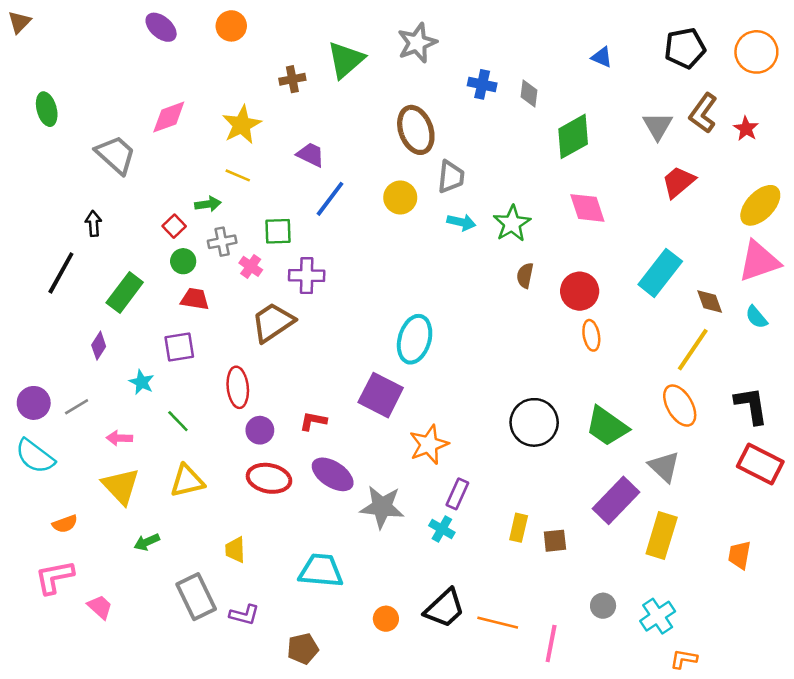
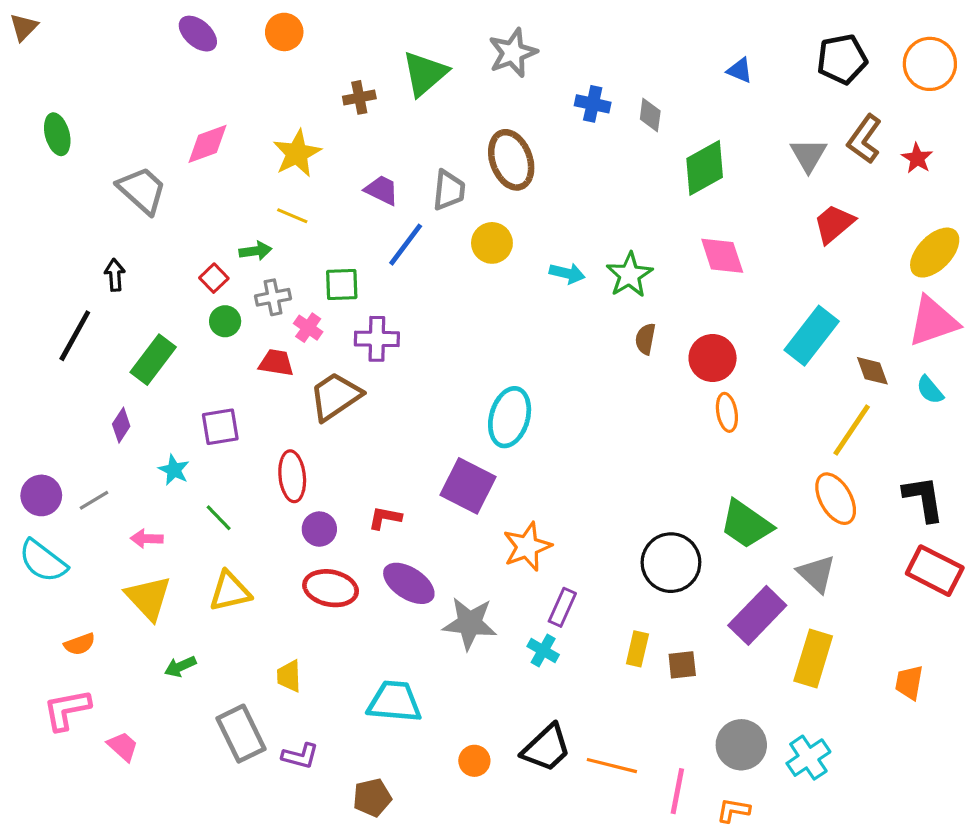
gray trapezoid: (451, 177) -> (449, 190), moved
red trapezoid: (195, 299) -> (276, 363), moved
black circle: (534, 422) -> (671, 563), moved
gray circle: (603, 606) -> (741, 745), size x1.6
orange L-shape: (684, 659) -> (733, 810), moved

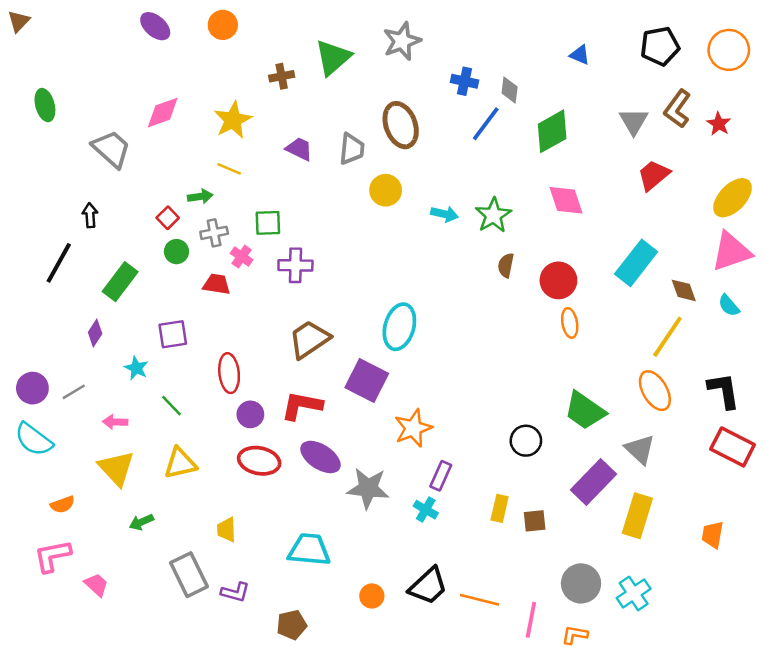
blue line: (406, 245) -> (486, 124), moved
brown trapezoid: (335, 396) -> (309, 339), moved
red L-shape: (385, 518) -> (302, 406), size x1.6
black circle: (671, 563) -> (526, 441), size x0.7

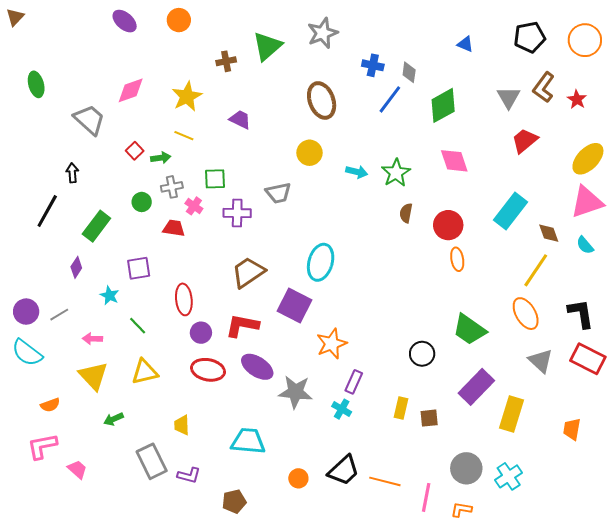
gray trapezoid: (352, 149) -> (278, 193), moved, turned 72
red square: (168, 218) -> (135, 151), moved
gray triangle: (640, 449) -> (541, 361), moved

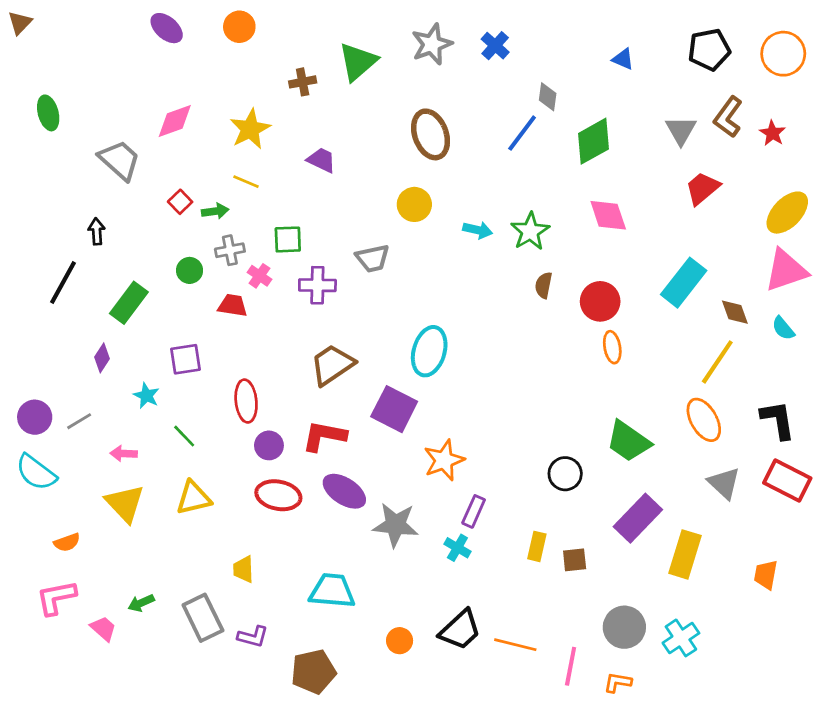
blue cross: (373, 65) -> (495, 46), moved, turned 30
green arrow: (114, 419) -> (141, 603), moved
brown pentagon: (234, 501) -> (313, 672), size x1.4

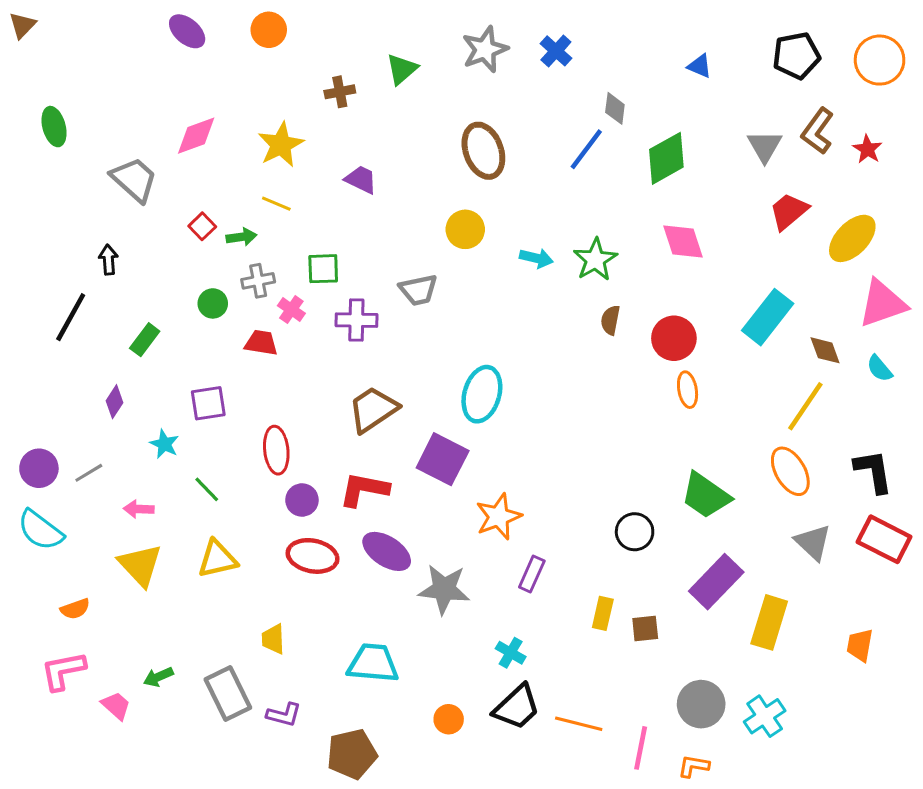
green triangle: (358, 62) -> (402, 69), size x0.7
yellow ellipse: (787, 213) -> (852, 238), moved
green rectangle: (129, 303) -> (145, 340), size x0.7
cyan cross: (457, 548) -> (511, 653), moved

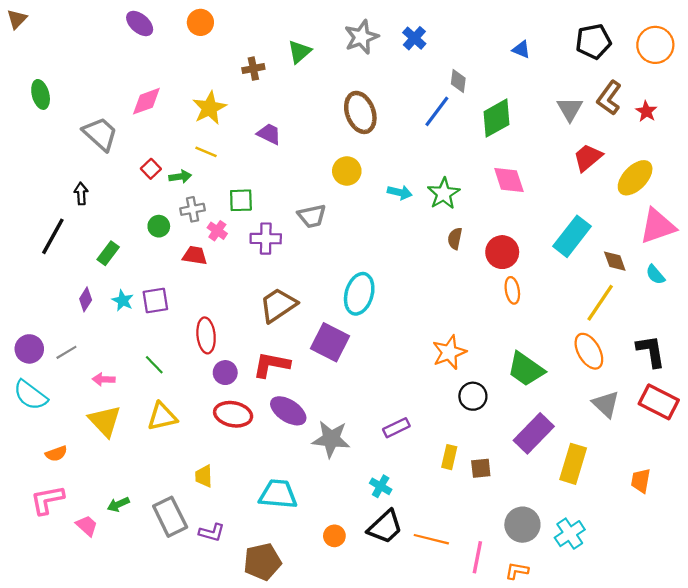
cyan star: (164, 444) -> (123, 301), moved
orange star: (499, 517) -> (449, 352), moved
purple rectangle: (532, 574) -> (396, 428), turned 40

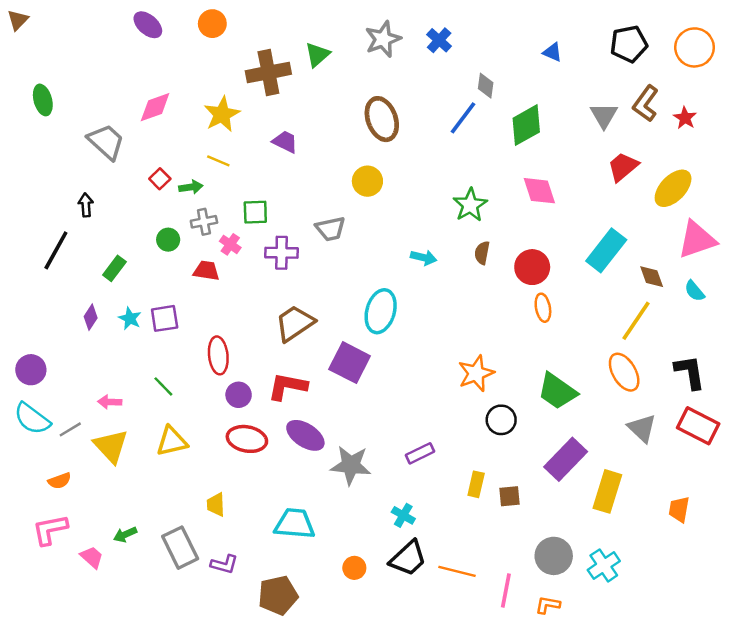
brown cross: (253, 69) -> (268, 73), size x1.8
cyan arrow: (400, 192) -> (424, 258), moved
gray line: (66, 352) -> (70, 429), moved

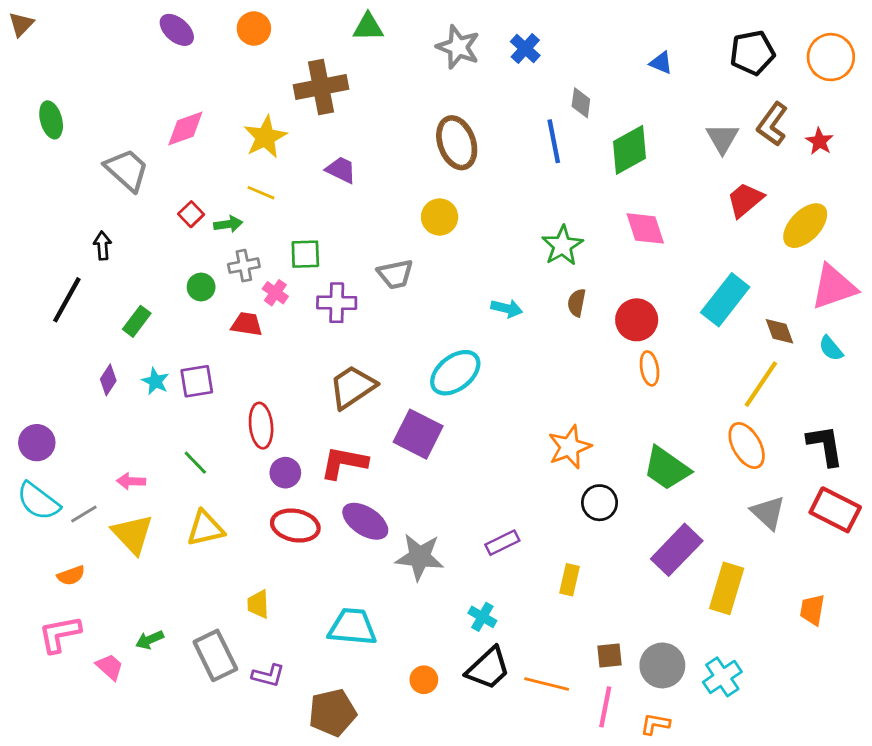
gray star: (383, 39) -> (458, 47), turned -30
green triangle: (317, 55) -> (368, 27), moved, turned 40
blue line: (463, 118) -> (554, 141), turned -48
cyan ellipse: (381, 311) -> (455, 373), turned 36
brown square: (510, 496) -> (610, 655), moved

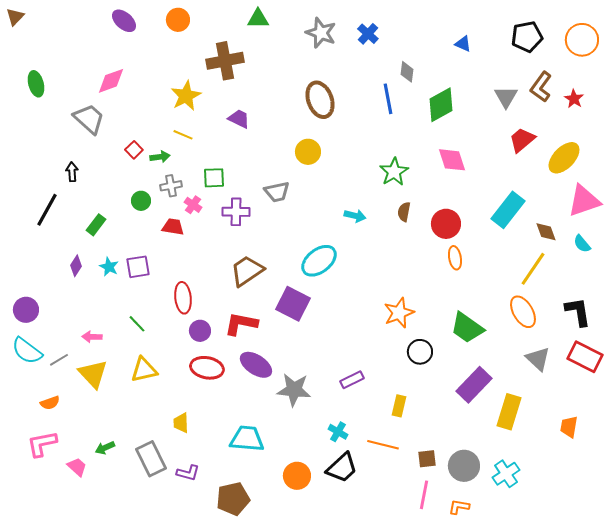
pink diamond: (185, 128) -> (111, 81), moved
orange circle: (424, 680) -> (297, 476), size x1.4
orange line: (547, 684) -> (383, 445), moved

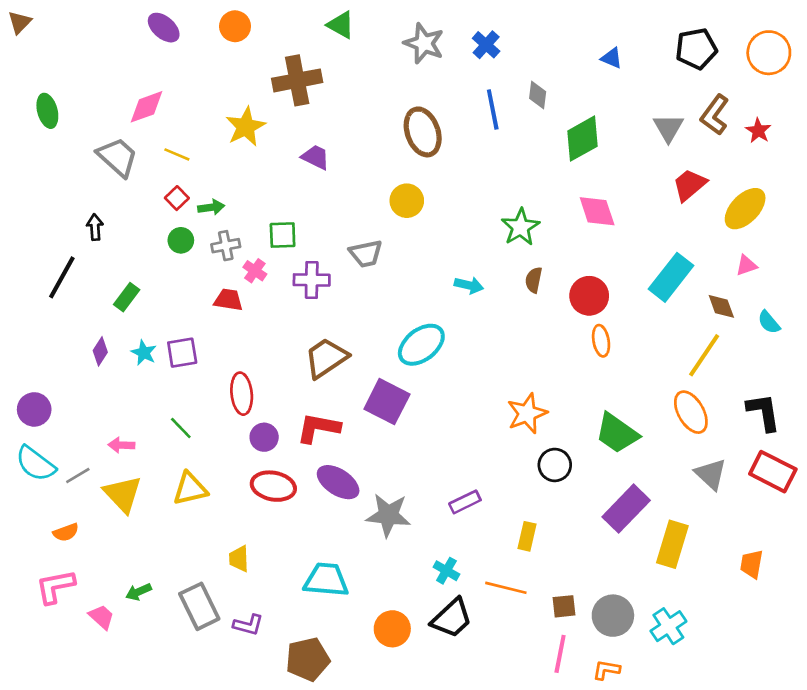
green triangle: (258, 19) -> (341, 25), turned 30
blue line: (388, 99) -> (493, 110), moved
yellow line: (183, 135) -> (177, 154), moved
green circle: (141, 201) -> (181, 240), moved
pink triangle: (584, 201) -> (746, 265), moved, size x0.5

